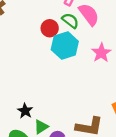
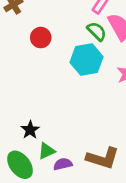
red circle: (50, 28) -> (41, 38), moved

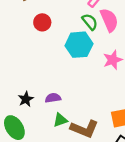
green triangle: (47, 151) -> (60, 120), moved
purple semicircle: (63, 164) -> (53, 98), moved

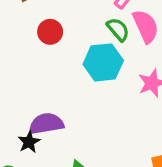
purple semicircle: (53, 98) -> (46, 124), moved, size x1.5

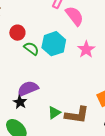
green semicircle: (118, 29) -> (31, 49), moved

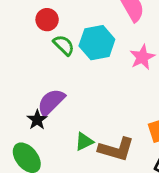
purple semicircle: (28, 89) -> (51, 102), turned -30

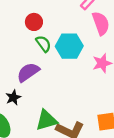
purple semicircle: (51, 102) -> (28, 72), moved
green triangle: (84, 141) -> (46, 120), size x1.5

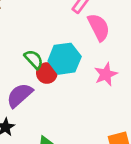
red circle: (34, 22) -> (47, 73), moved

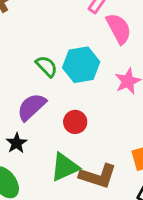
red circle: (47, 73) -> (75, 122), moved

